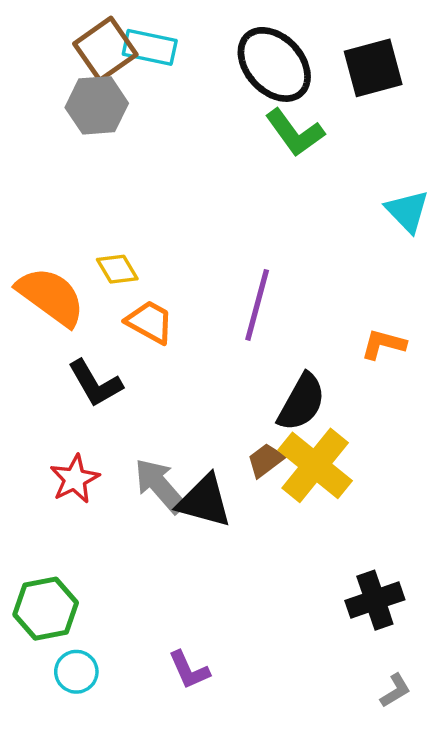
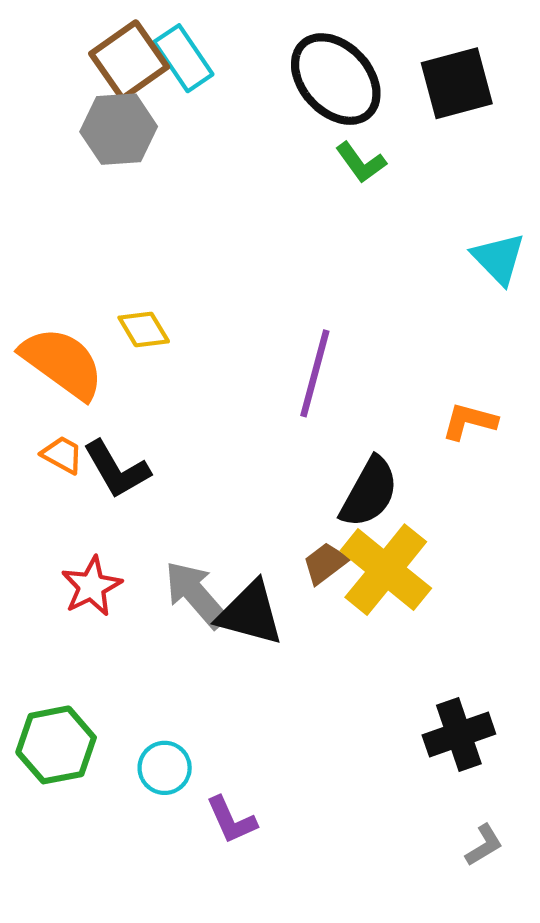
cyan rectangle: (150, 47) -> (183, 58), turned 44
green L-shape: (295, 133) -> (361, 163), size x0.7
orange trapezoid: (150, 322) -> (62, 455), moved, size x0.7
cyan circle: (76, 672) -> (165, 768), moved

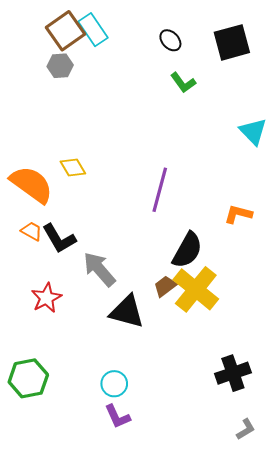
black ellipse: (336, 79) -> (170, 40), size x0.5
gray hexagon: (119, 129) -> (60, 66), size x0.7
gray arrow: (196, 595) -> (99, 269), moved
cyan circle: (165, 768) -> (114, 384), moved

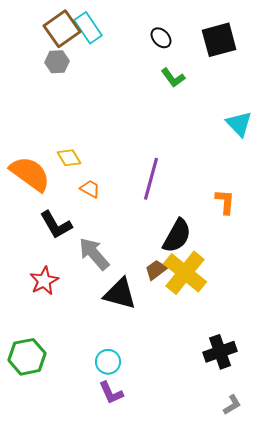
orange L-shape: (238, 214) -> (225, 202), turned 80
orange trapezoid: (32, 231) -> (90, 189), moved

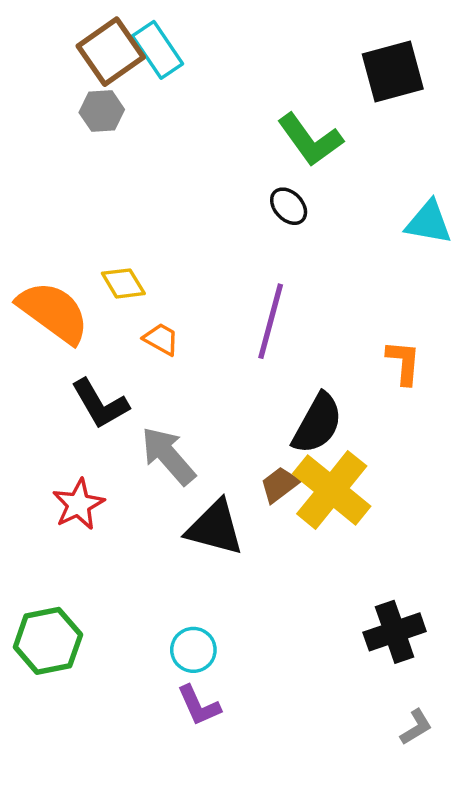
black ellipse: (161, 38) -> (289, 206), moved
green L-shape: (173, 78) -> (310, 140), size x1.5
cyan triangle: (239, 124) -> (429, 222), turned -36

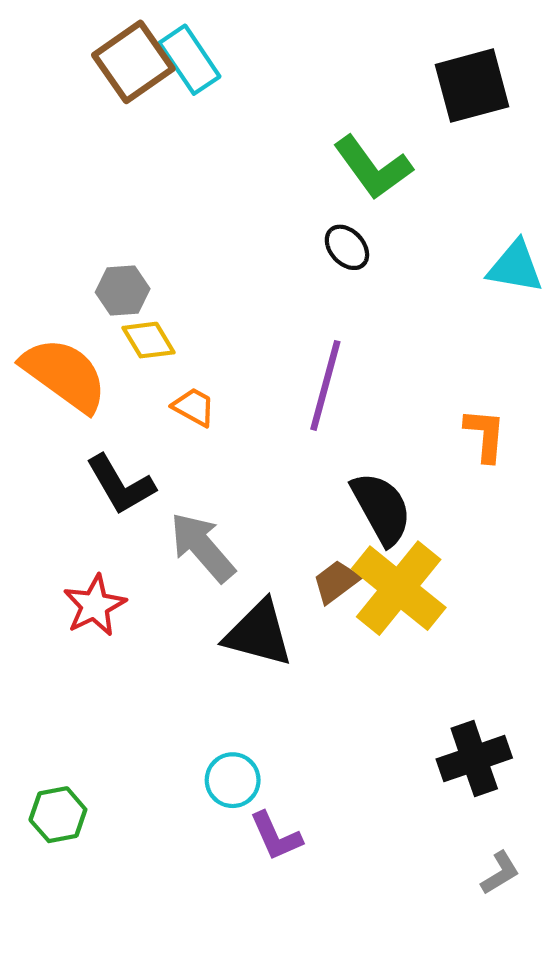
gray hexagon: (102, 111) -> (123, 291), moved
black semicircle: (317, 424) -> (381, 508), turned -58
green hexagon: (48, 641) -> (58, 815), moved, size x0.7
purple L-shape: (199, 706) -> (276, 836), moved

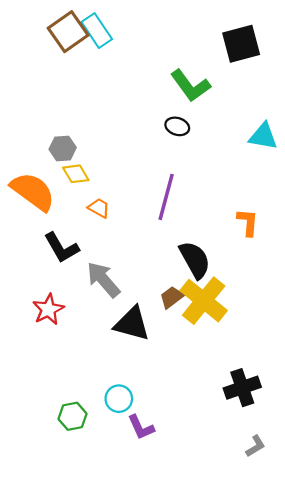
black ellipse: (347, 247) -> (177, 126), turned -30
green hexagon: (58, 815) -> (73, 416), moved

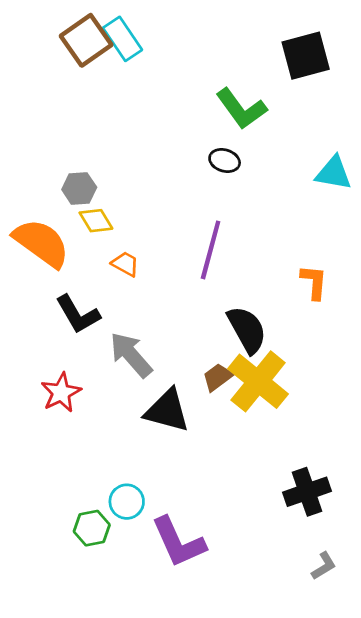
cyan circle: (119, 399) -> (127, 502), moved
purple L-shape: (141, 427) -> (178, 542), size x1.6

